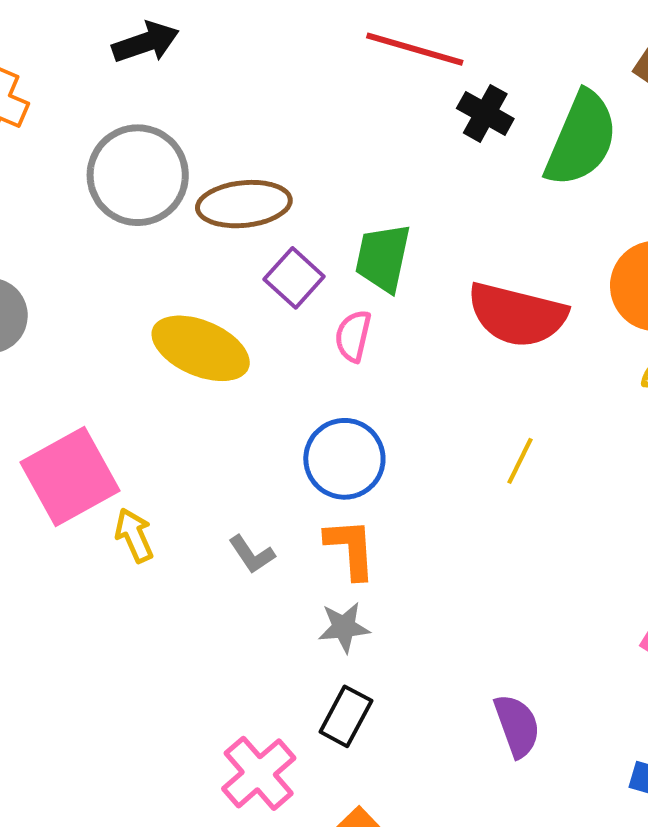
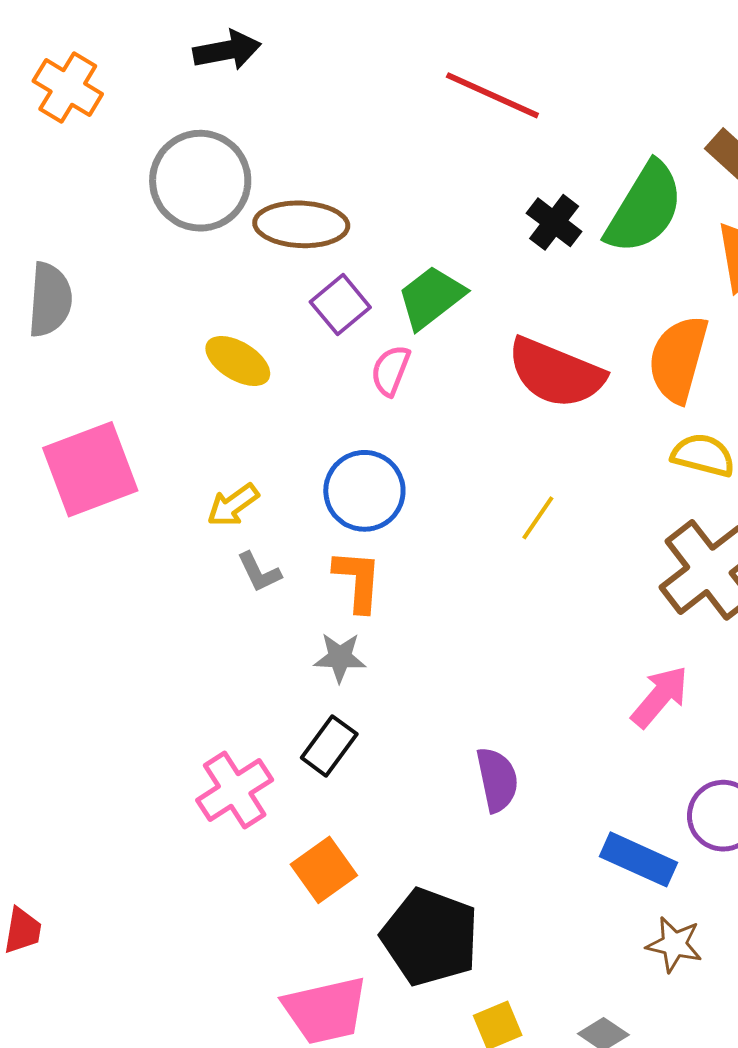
black cross: (485, 113) -> (554, 222), moved
green trapezoid: (383, 258) -> (431, 297), turned 32
yellow ellipse: (201, 348) -> (238, 361), size x0.7
yellow arrow: (134, 535) -> (233, 505), moved, turned -110

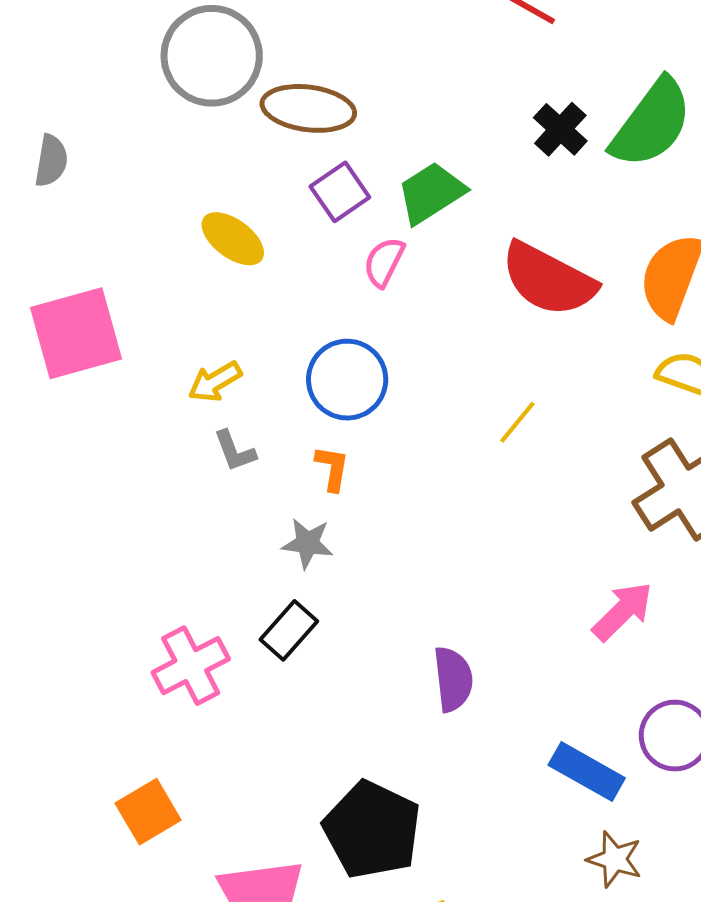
gray semicircle: (50, 300) -> (51, 161), size x0.7
orange L-shape: (358, 581) -> (332, 468), size x0.7
orange square: (324, 870) -> (148, 812), moved

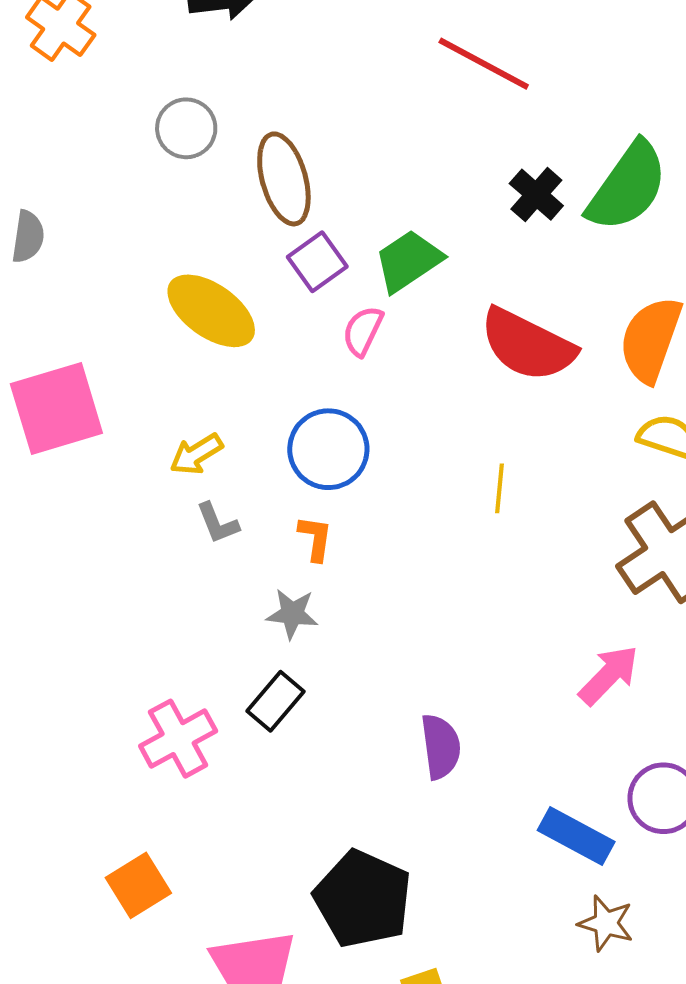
gray circle: (212, 56) -> (186, 128), size x0.6
brown ellipse: (308, 108) -> (284, 179), turned 68
yellow ellipse: (233, 239) -> (211, 311), size x1.4
yellow line: (517, 422) -> (500, 488), turned -33

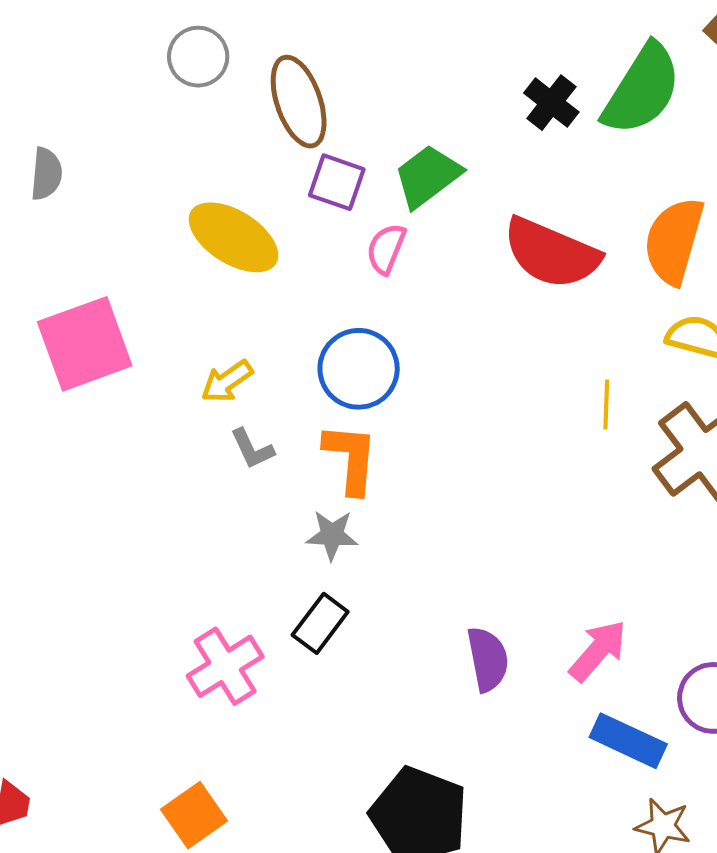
purple square: (317, 262) -> (337, 182), turned -32
yellow line: (500, 488) -> (606, 404), moved
orange L-shape: (315, 538) -> (351, 458), size x1.6
pink arrow: (609, 675) -> (598, 651), moved

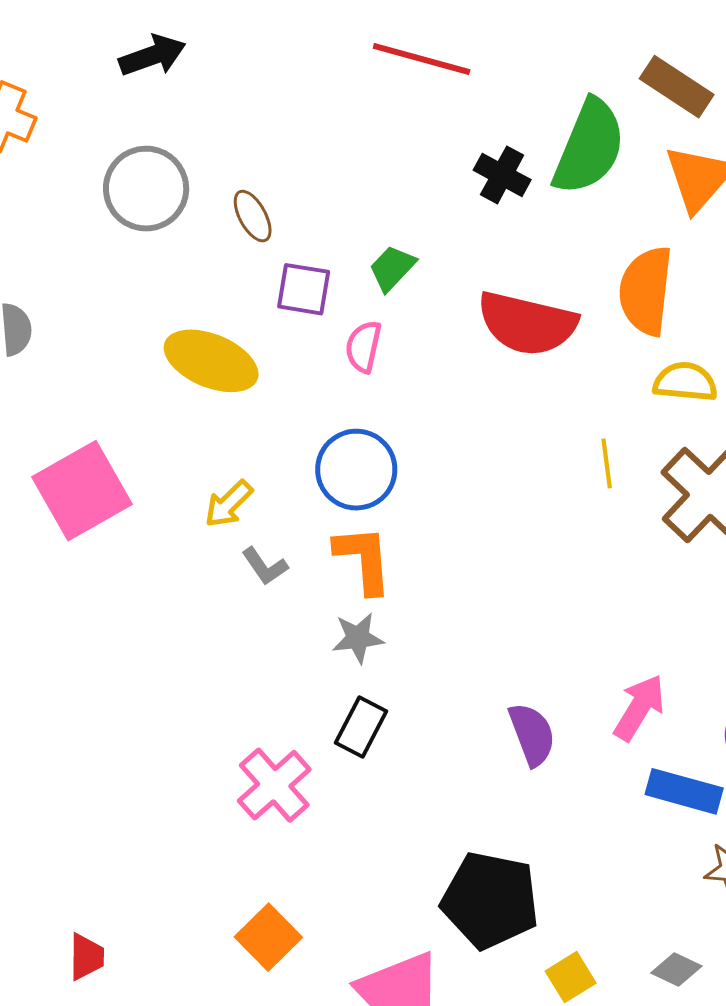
gray circle: (198, 57) -> (146, 189), size x1.4
brown ellipse: (299, 102) -> (253, 216), size x0.6
green trapezoid: (428, 176) -> (392, 268), size x0.7

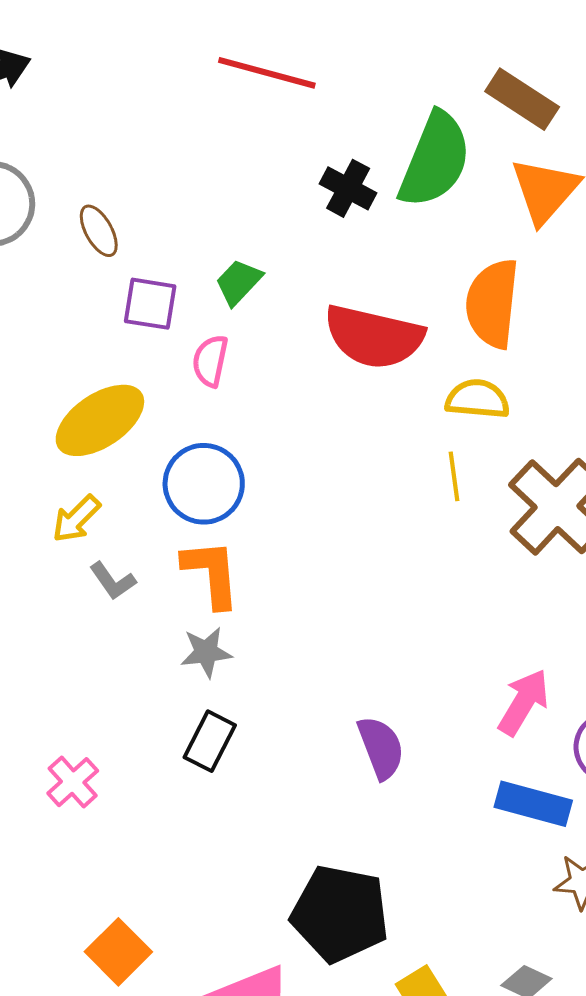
yellow ellipse: (211, 361) -> (100, 420), moved, turned -56
yellow semicircle: (685, 382) -> (477, 399), moved
pink arrow: (639, 708) -> (524, 702), moved
pink cross: (274, 785) -> (73, 782), moved, size x0.7

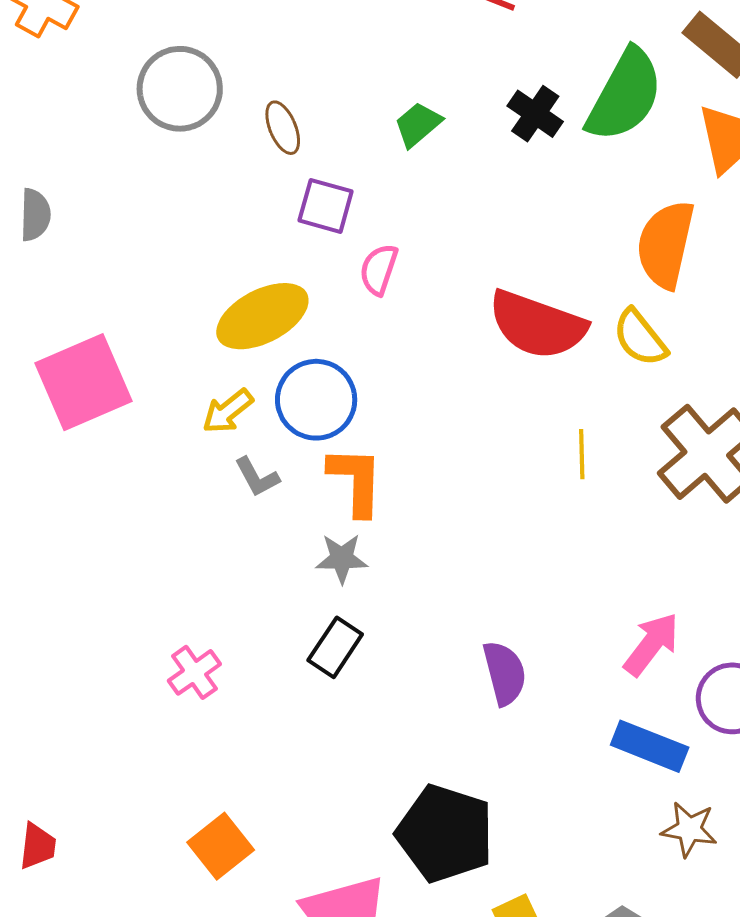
green trapezoid: (239, 282) -> (418, 124), moved
red semicircle: (374, 337) -> (537, 325), moved
yellow semicircle: (477, 399) -> (640, 338), turned -140
yellow line: (454, 476) -> (582, 454), moved
blue circle: (204, 484) -> (316, 400), moved

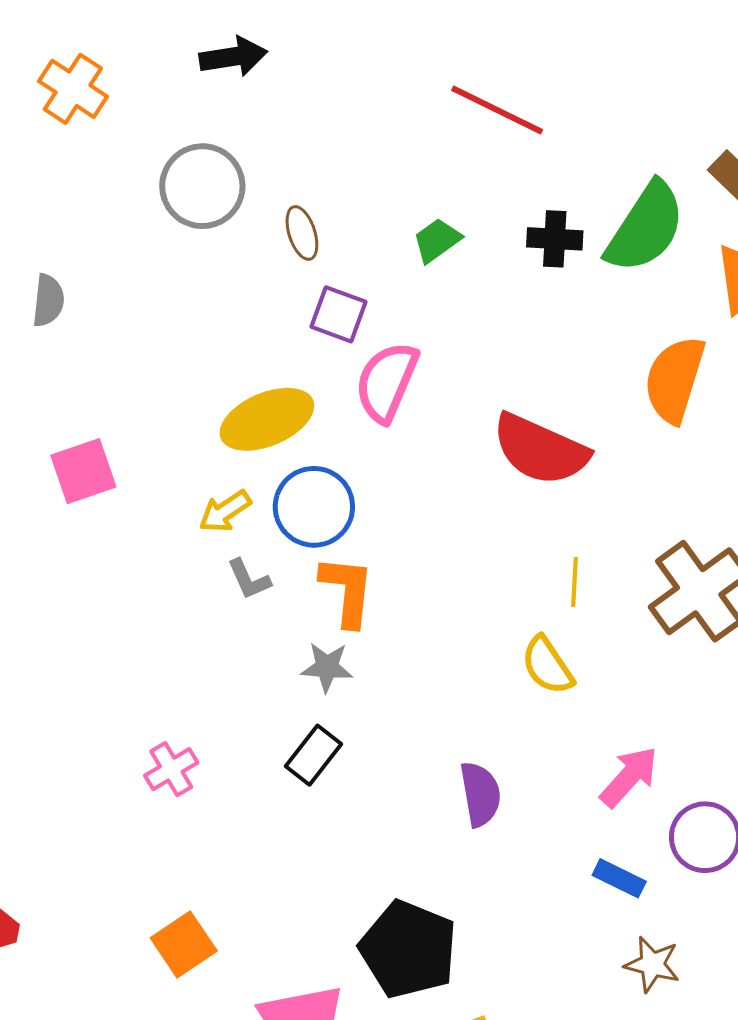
black cross: (535, 114) -> (555, 239), turned -36
pink semicircle: (379, 269) -> (387, 382), size x1.6
yellow semicircle: (640, 338) -> (547, 666), moved
pink square: (84, 382) -> (83, 471), size x0.7
blue rectangle: (650, 746) -> (619, 878), size x0.7

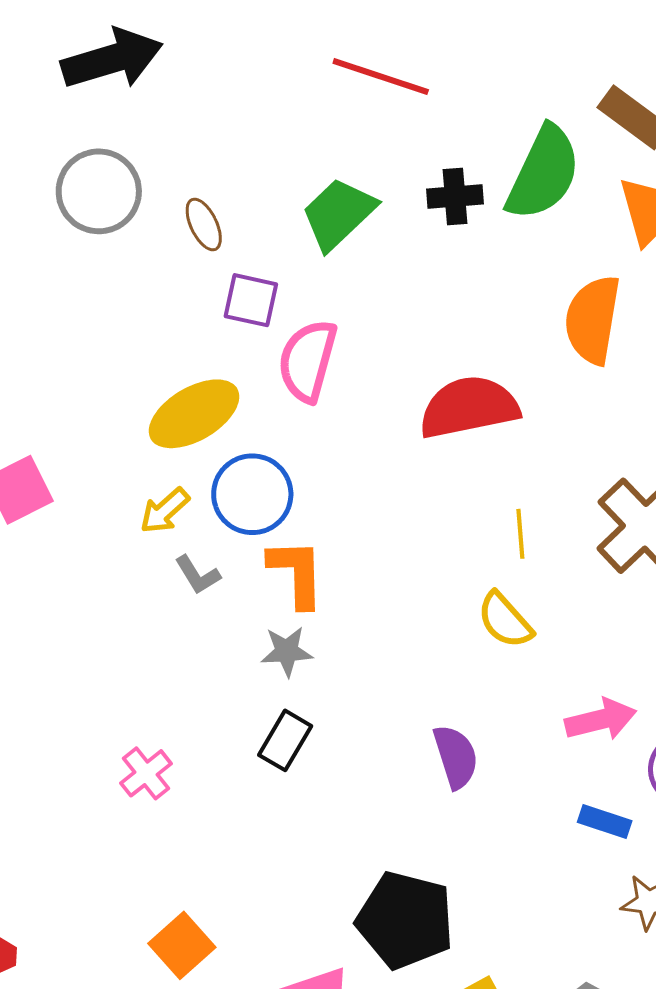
black arrow: (233, 57) -> (112, 59), size x1.5
green trapezoid: (437, 240) -> (338, 214), size x1.6
red semicircle: (540, 450) -> (469, 407), turned 152
pink arrow: (629, 777) -> (601, 720), turned 42

